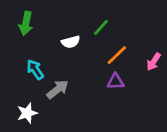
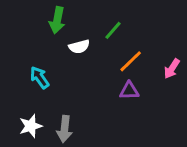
green arrow: (26, 23) -> (57, 20), moved
gray arrow: (58, 89) -> (65, 129), moved, turned 135

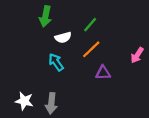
orange line: (131, 61) -> (91, 49), moved
cyan arrow: (40, 77) -> (56, 62), moved
white star: (31, 126) -> (24, 101), turned 30

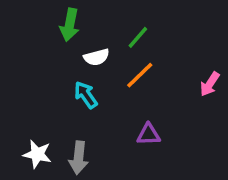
purple triangle: (103, 73) -> (149, 134), moved

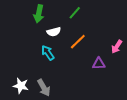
green line: (138, 37) -> (75, 13), moved
purple triangle: (149, 134) -> (99, 64), moved
gray arrow: (79, 158) -> (44, 88), turned -36

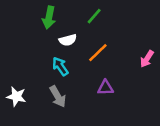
purple triangle: (99, 64) -> (105, 88), moved
white star: (21, 86) -> (16, 97), moved
gray arrow: (44, 88) -> (58, 97), moved

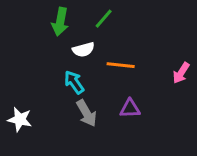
green line: (94, 16) -> (104, 19), moved
orange line: (98, 53) -> (121, 65), turned 50
gray arrow: (58, 97) -> (87, 113), moved

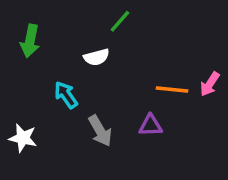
green arrow: (60, 22) -> (30, 41), moved
orange line: (121, 65) -> (172, 89), moved
cyan arrow: (74, 82) -> (66, 95), moved

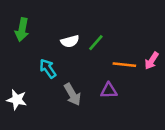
green line: (120, 21) -> (96, 43), moved

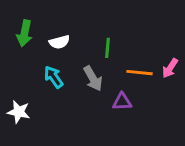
white semicircle: (70, 41) -> (59, 42), moved
green line: (96, 43) -> (107, 48), turned -36
gray arrow: (72, 94) -> (93, 78), moved

